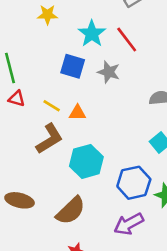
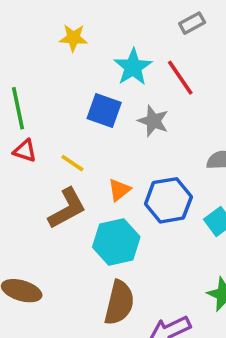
orange triangle: (77, 113) -> (119, 190), moved, turned -42
blue hexagon: (134, 183) -> (168, 200), moved
brown semicircle: (71, 211) -> (119, 303), moved, turned -36

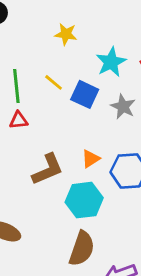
red triangle: (25, 151) -> (19, 120), turned -30
yellow line: (72, 163) -> (54, 82), moved

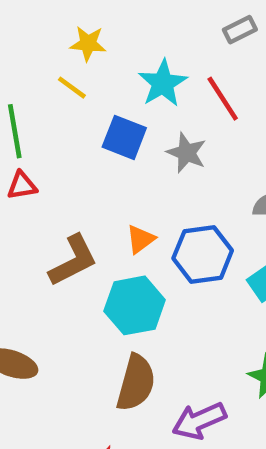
yellow line: (54, 82) -> (72, 88), moved

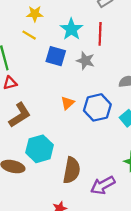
red line: (223, 99) -> (100, 34), turned 40
brown L-shape: (73, 261) -> (20, 115), moved
cyan hexagon: (135, 305) -> (40, 149), moved

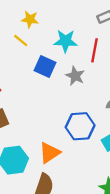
cyan star: (71, 29) -> (65, 41), turned 30
orange triangle: (68, 103) -> (50, 153), moved, size x1.5

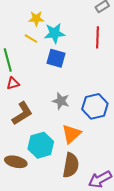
cyan star: (65, 41) -> (54, 33), moved
gray star: (75, 76) -> (61, 101), moved

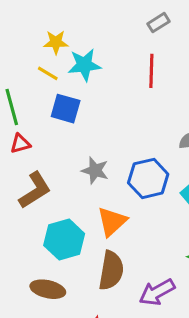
blue square: (56, 58) -> (66, 109), moved
brown ellipse: (16, 162) -> (48, 289), moved

